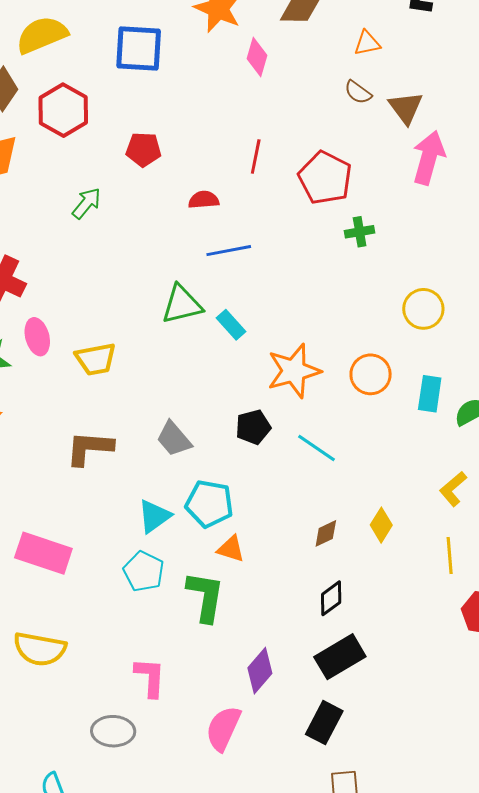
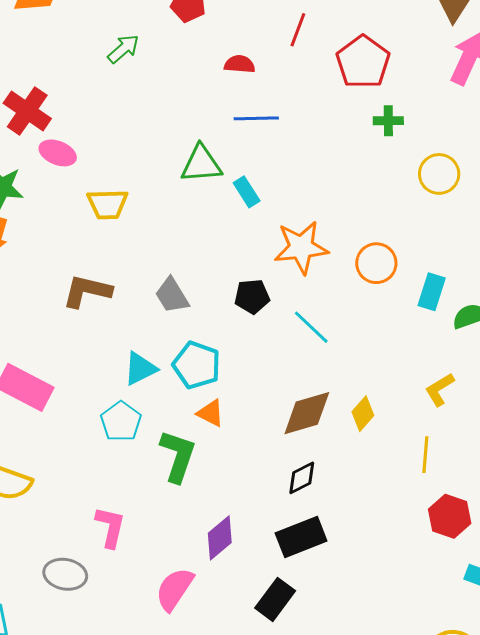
yellow circle: (423, 309) -> (439, 174), moved
pink ellipse: (37, 337) -> (58, 153), moved, turned -63
brown diamond: (326, 533) -> (307, 413), size x1.8

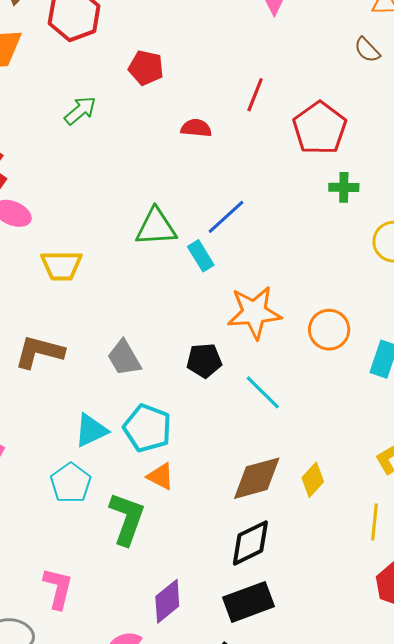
blue line: (256, 118) -> (226, 217), moved, turned -42
black diamond: (302, 478) -> (250, 543), size x1.4

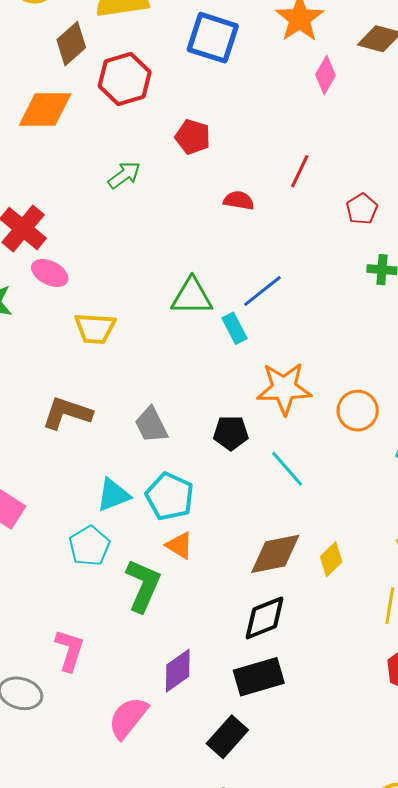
red pentagon: (320, 128) -> (362, 209), size x0.6

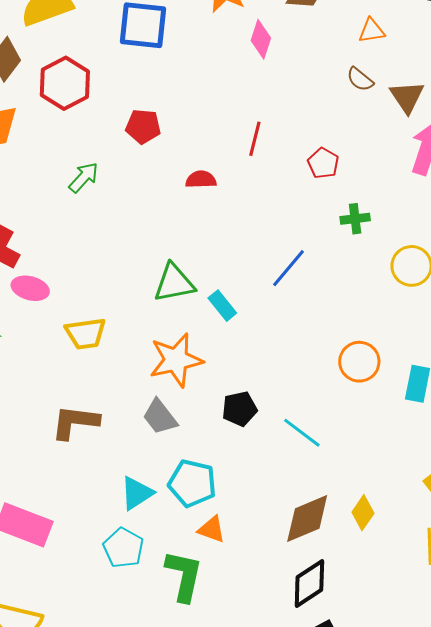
blue line: (262, 291) -> (288, 268), moved
orange star: (284, 388) -> (176, 360), moved

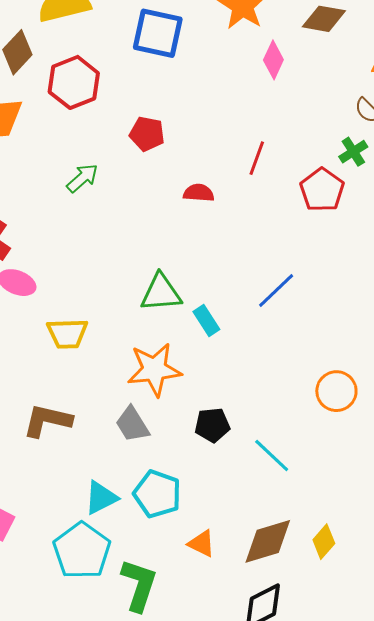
red pentagon: (323, 163) -> (322, 190), size x1.4
green cross: (355, 219) -> (353, 152), moved, turned -32
orange triangle: (212, 529) -> (201, 544), moved
cyan pentagon: (123, 548) -> (82, 551), size x1.4

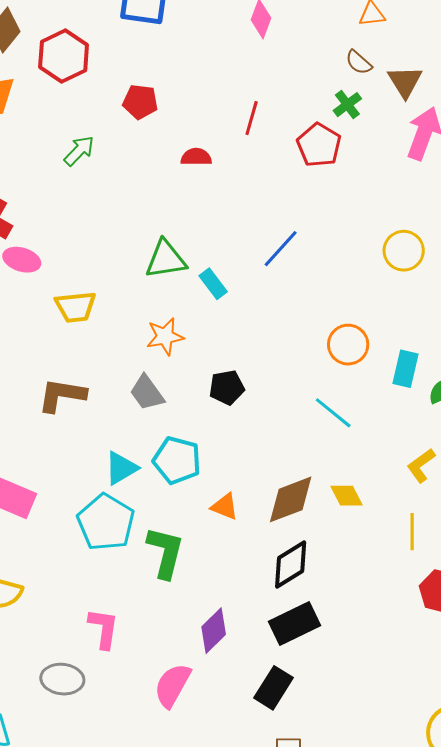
orange star: (154, 370) -> (165, 336), size x0.7
cyan line: (272, 455) -> (333, 413), moved
yellow diamond: (324, 542) -> (347, 496), turned -64

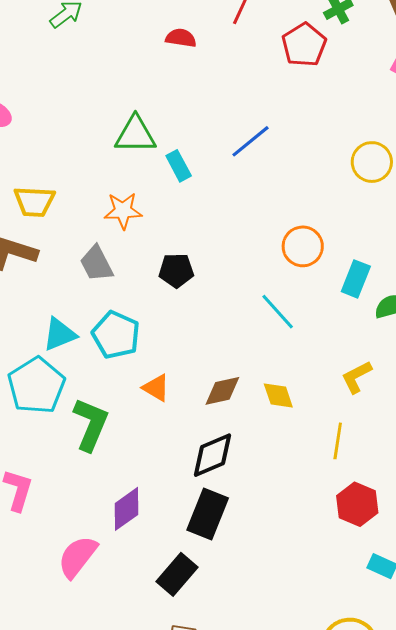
yellow trapezoid: (76, 307) -> (34, 202), moved
brown diamond: (291, 499) -> (222, 391), size x0.7
black rectangle: (295, 623) -> (208, 514), turned -51

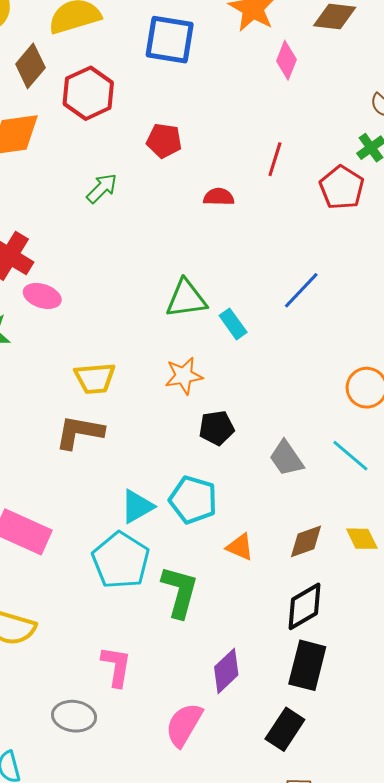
gray trapezoid: (96, 264) -> (286, 458), moved
black pentagon: (176, 270) -> (217, 428), moved

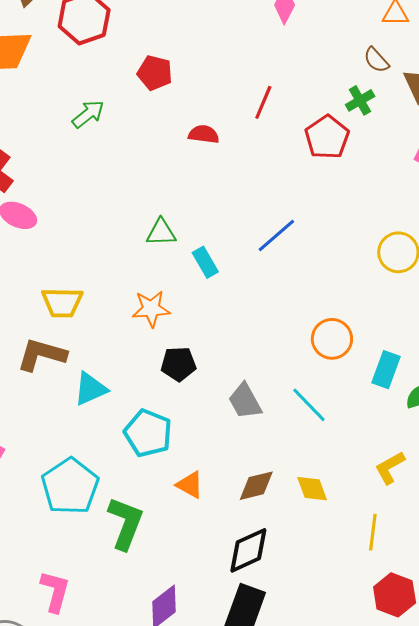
green triangle: (186, 299) -> (161, 232), size x0.7
cyan triangle: (137, 506) -> (90, 389), moved

